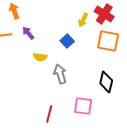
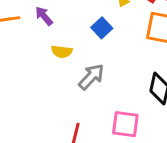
gray arrow: (60, 74) -> (91, 77), turned 60

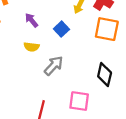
purple arrow: (44, 16) -> (32, 20), moved

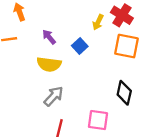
yellow semicircle: (32, 47) -> (49, 64), size x1.5
gray arrow: (54, 66) -> (54, 96), moved

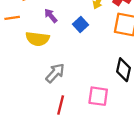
yellow semicircle: (49, 64) -> (38, 39), moved

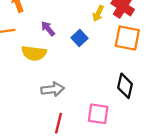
gray arrow: (55, 73) -> (53, 89), turned 40

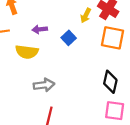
purple arrow: (48, 29) -> (40, 29), turned -56
pink square: (98, 114) -> (115, 111), moved

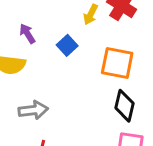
purple arrow: (40, 29) -> (27, 34), turned 64
orange square: (112, 38) -> (117, 63), moved

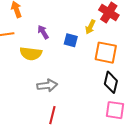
yellow arrow: (91, 14) -> (90, 27), moved
blue square: (67, 45) -> (71, 40), turned -32

